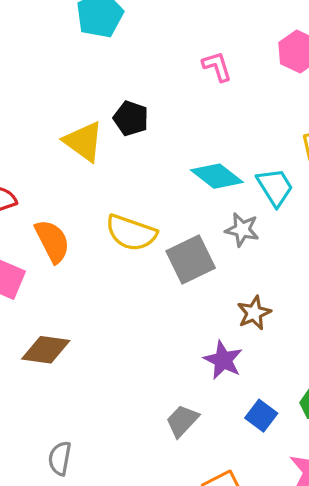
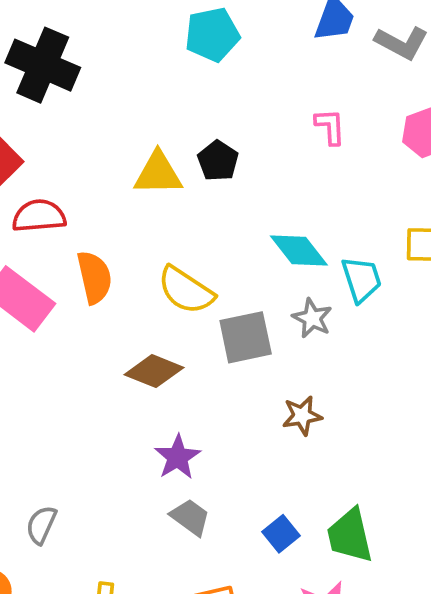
yellow triangle: (84, 141) -> (158, 174), turned -51
brown diamond: (46, 350) -> (154, 371), moved
purple star: (223, 360) -> (177, 457), moved
gray trapezoid: (182, 421) -> (190, 517), turned 69

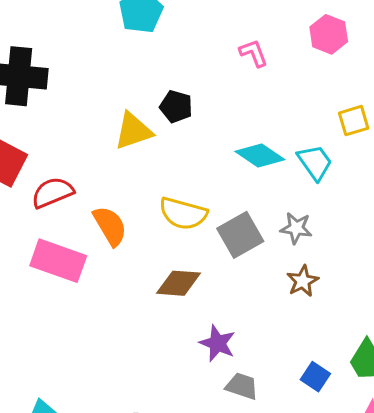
gray star: (312, 318) -> (296, 228), moved

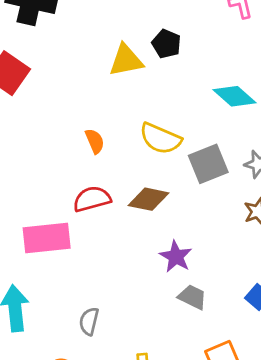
red semicircle: (53, 193) -> (92, 199), moved
orange semicircle: (110, 226) -> (95, 141), size x0.7
pink rectangle: (58, 261) -> (47, 238), moved, turned -33

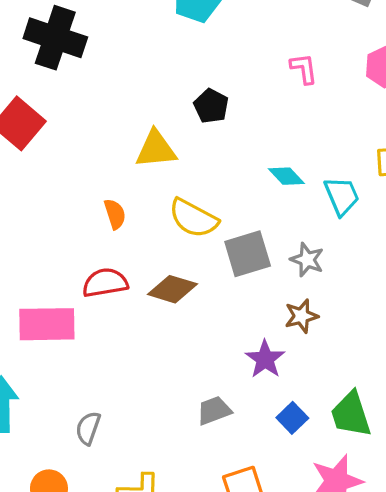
yellow triangle: (126, 60) -> (156, 149), moved
cyan diamond: (235, 96) -> (286, 176), size x0.7
purple star: (176, 257) -> (265, 359), moved
gray trapezoid: (192, 297) -> (214, 411), turned -52

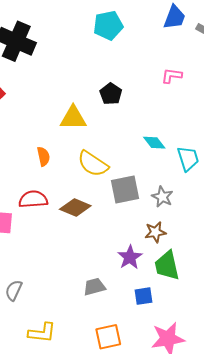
pink L-shape: (304, 69) -> (172, 76), turned -80
green trapezoid: (351, 414) -> (167, 266), moved
blue square: (292, 418) -> (144, 296), turned 30

